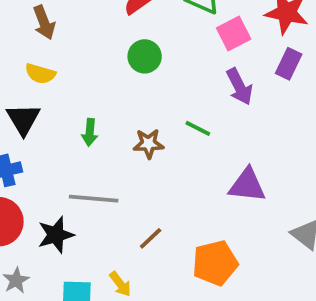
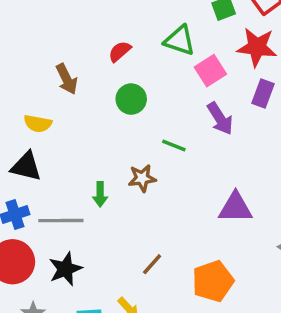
brown arrow: (44, 22) -> (67, 79), moved
black triangle: (23, 119) -> (26, 166), turned -40
green line: (198, 128) -> (174, 145), moved
green arrow: (90, 132) -> (100, 194), moved
gray line: (94, 199) -> (61, 221), moved

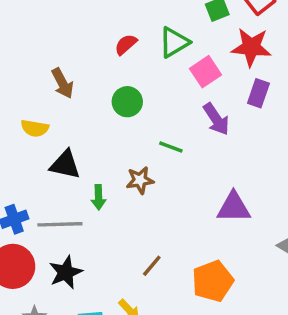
green triangle: (180, 40) -> (174, 42), turned -48
red semicircle: (120, 51) -> (126, 45), moved
black triangle: (26, 166) -> (65, 165), moved

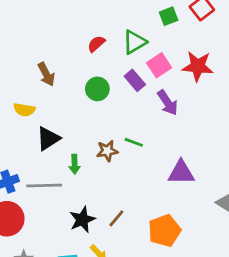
red star: (251, 47) -> (198, 66), moved
purple rectangle: (258, 93) -> (135, 80), moved, turned -60
green line: (171, 147) -> (134, 142), moved
black triangle: (65, 165) -> (48, 138), turned -45
black star: (66, 272) -> (82, 220), moved

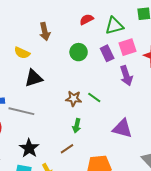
green arrow: (75, 164) -> (77, 126), moved
black star: (82, 220) -> (29, 148), moved, turned -30

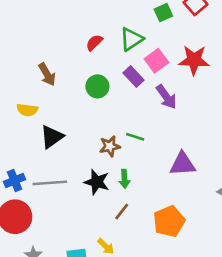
black star: (29, 148) -> (97, 182), moved

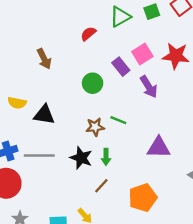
green triangle: (131, 39) -> (120, 17), moved
green circle: (97, 86) -> (93, 83), moved
yellow semicircle: (27, 110) -> (17, 103), moved
black triangle: (52, 137) -> (44, 115), turned 40

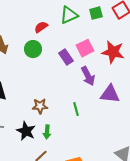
green circle: (93, 83) -> (33, 49), moved
green line: (118, 120) -> (76, 109), moved, turned 48
purple triangle: (159, 148) -> (110, 94), moved

